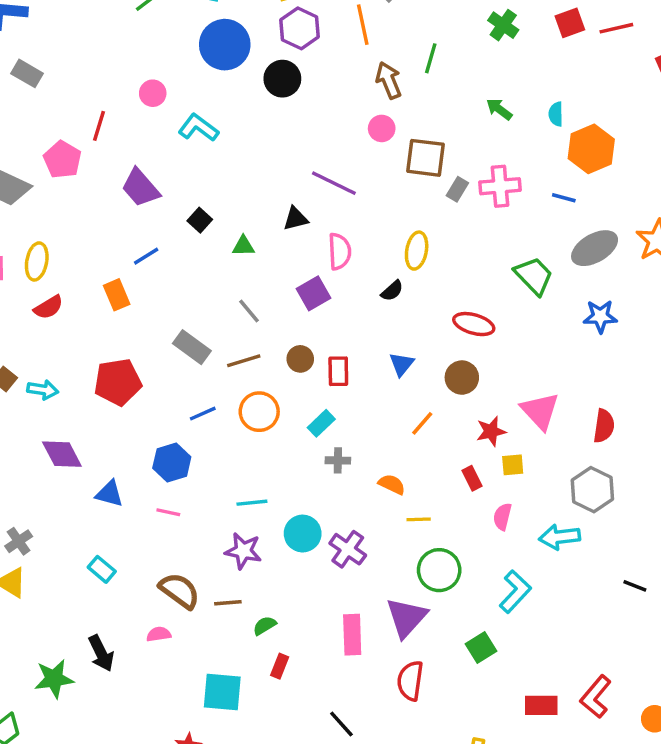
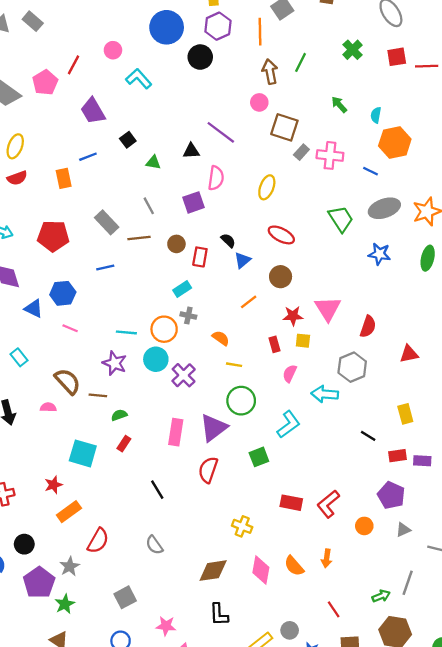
black semicircle: (392, 291) -> (228, 240), moved, turned -105
red ellipse: (474, 324) -> (281, 235), moved
orange circle: (259, 412) -> (164, 329), moved
blue hexagon: (172, 462) -> (63, 293), moved

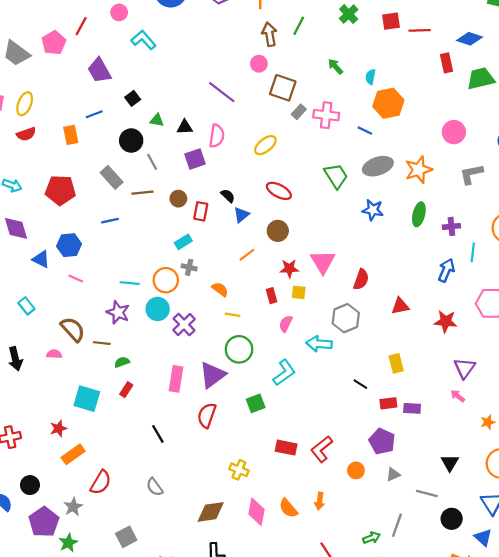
black circle: (200, 57) -> (131, 141), moved
black triangle: (191, 151) -> (185, 127), moved
yellow ellipse: (267, 187) -> (265, 145), turned 30

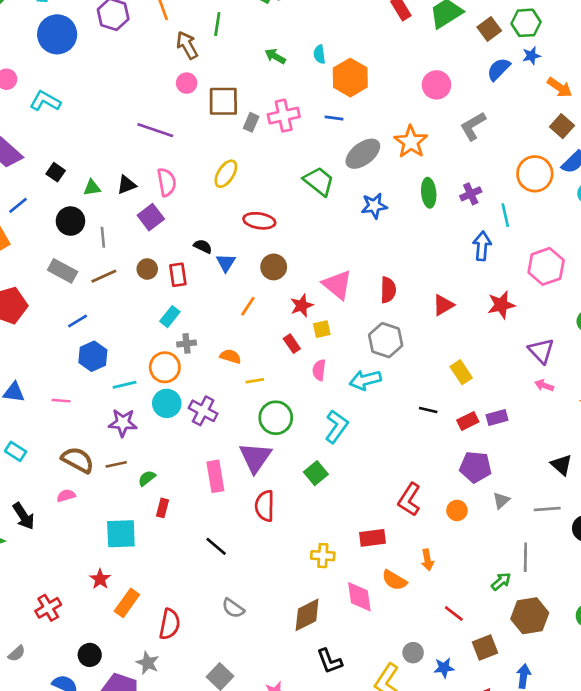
gray line: (152, 162) -> (103, 237), turned 42
blue hexagon: (69, 245) -> (93, 356), moved
red rectangle: (286, 448) -> (373, 538), moved

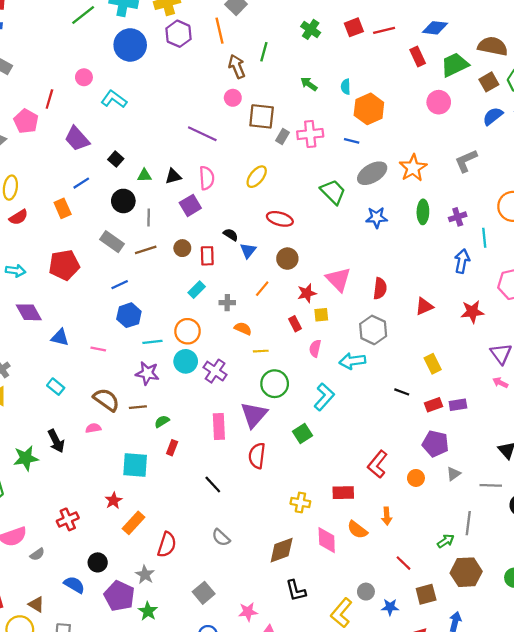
pink circle: (436, 85) -> (439, 102), moved
gray cross: (187, 343) -> (227, 303), moved

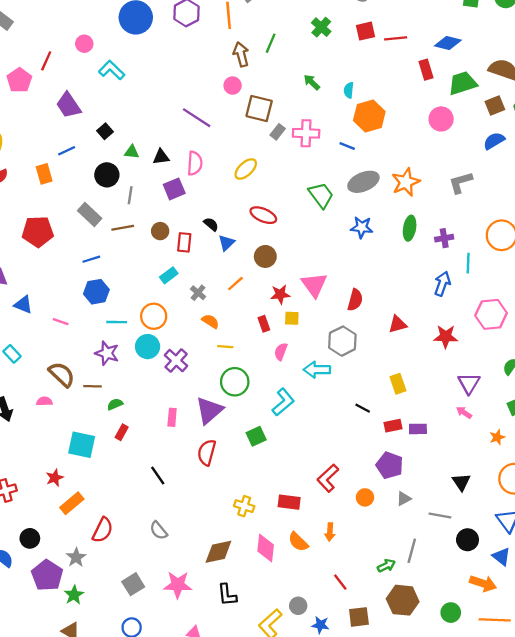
gray cross: (227, 303) -> (198, 293), turned 32
pink rectangle: (219, 426) -> (172, 417), size x0.7
pink star: (248, 612) -> (178, 585), moved, size x1.4

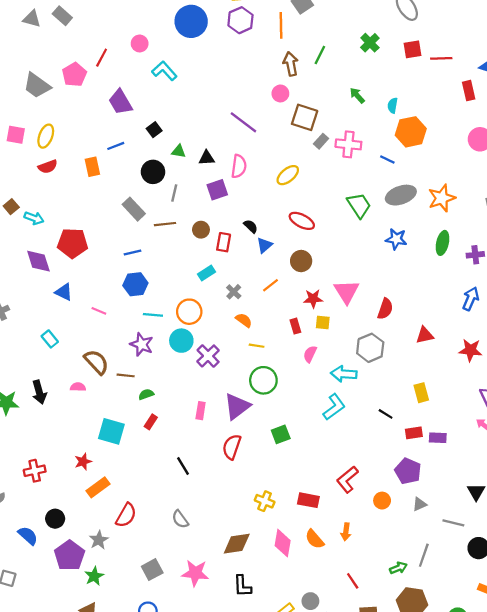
red pentagon: (38, 232) -> (73, 243), moved
cyan L-shape: (283, 402) -> (334, 407), moved

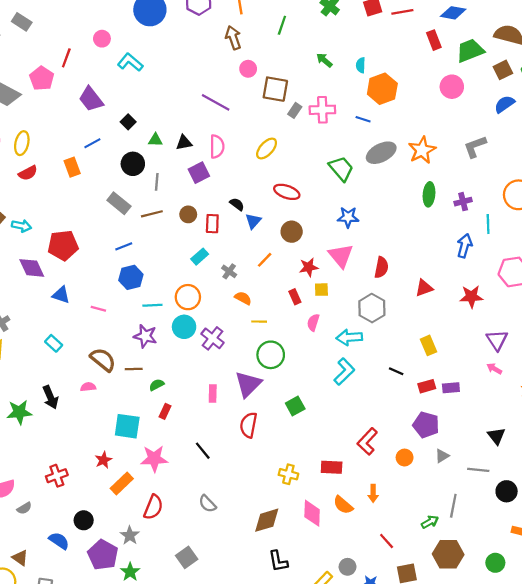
brown arrow: (291, 64) -> (233, 38), moved
blue star: (396, 239) -> (348, 217), moved
pink star: (195, 573) -> (154, 459), moved

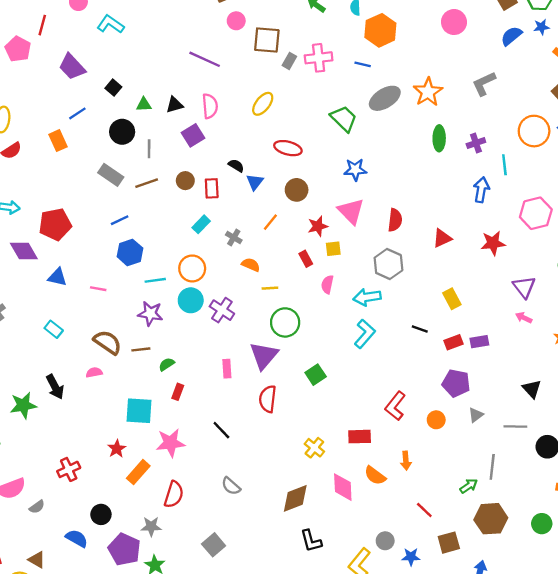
yellow cross: (288, 474) -> (314, 448), turned 30
gray star: (130, 535) -> (151, 527), turned -30

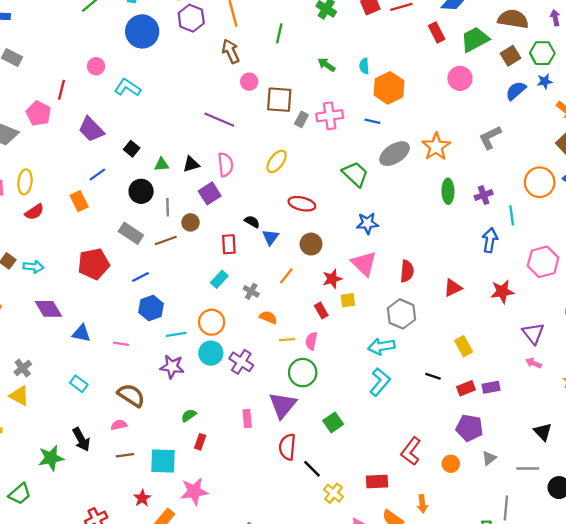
brown circle: (185, 181) -> (190, 222), moved
red pentagon: (55, 224) -> (94, 264), moved
pink semicircle: (327, 284) -> (311, 341), moved
brown line: (141, 349) -> (125, 455), moved
black line: (221, 430) -> (312, 469), moved

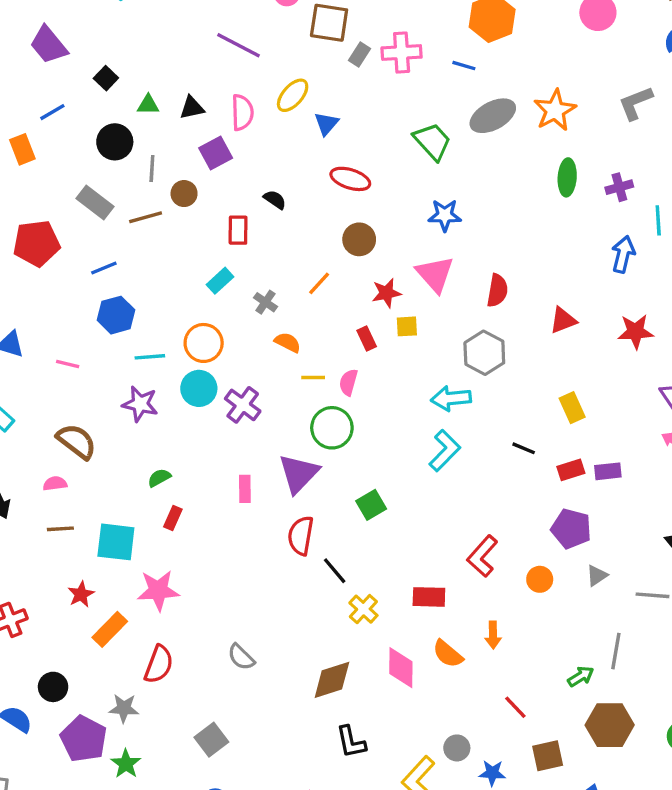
yellow ellipse: (277, 161) -> (293, 95), moved
blue triangle: (270, 237) -> (326, 124), moved

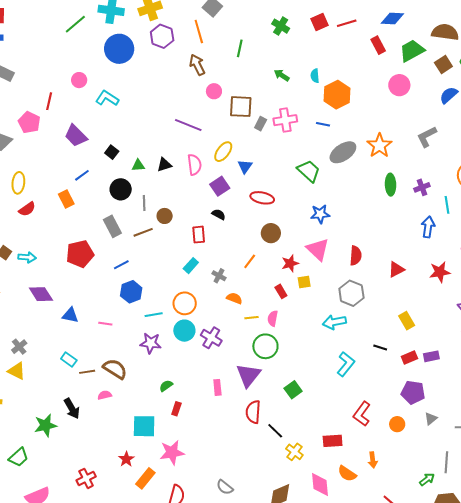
purple square: (216, 153) -> (220, 186), moved
gray rectangle: (95, 203) -> (112, 226), turned 30
cyan L-shape: (445, 451) -> (346, 364), moved
brown line: (60, 529) -> (87, 372), moved

